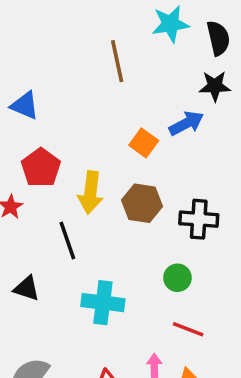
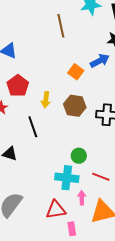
yellow arrow: (90, 193) -> (46, 100), size x0.7
green circle: (177, 278) -> (79, 156), moved
cyan cross: (103, 303) -> (67, 178), moved

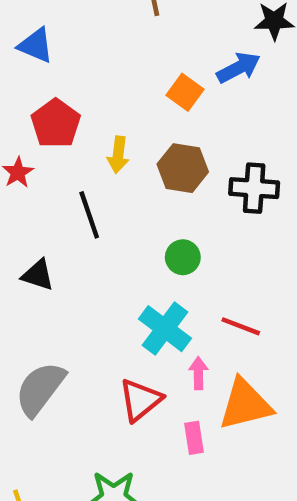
green circle: (79, 156) -> (183, 257), moved
cyan cross: (67, 178) -> (165, 329), turned 30
red triangle: (56, 210) -> (140, 400), turned -30
pink rectangle: (72, 229) -> (194, 438), moved

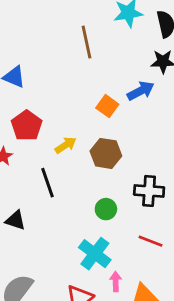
yellow arrow: (118, 155) -> (66, 145), turned -130
black cross: (254, 188) -> (149, 191), moved
red line: (241, 326) -> (150, 241), moved

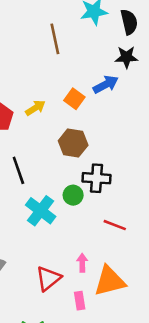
yellow arrow: (66, 145) -> (35, 108), moved
black cross: (149, 191) -> (97, 178), moved
cyan cross: (95, 254) -> (41, 211), moved

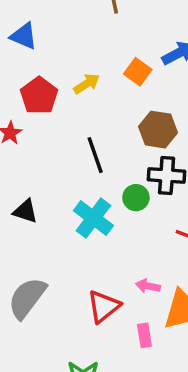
brown hexagon: (73, 143) -> (158, 130), moved
black line: (18, 170) -> (95, 155), moved
pink arrow: (82, 263) -> (148, 286), turned -78

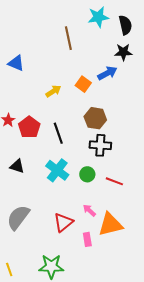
red pentagon: (39, 96) -> (29, 127), moved
green circle: (136, 198) -> (87, 174), moved
pink arrow: (148, 286) -> (89, 210), turned 32

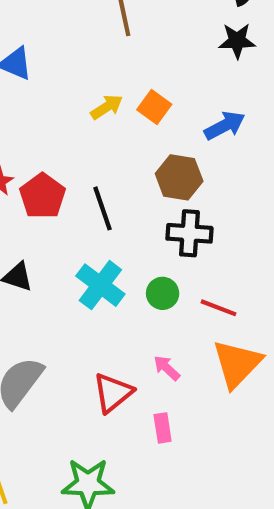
blue arrow: (107, 73) -> (225, 126), moved
yellow arrow: (53, 91) -> (107, 107), moved
orange triangle: (110, 224) -> (237, 364), moved, turned -32

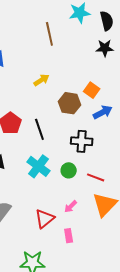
orange square: (154, 107) -> (92, 90), moved
blue arrow: (225, 126) -> (103, 112), moved
brown hexagon: (179, 177) -> (70, 103), moved
pink arrow: (167, 368) -> (71, 207), turned -88

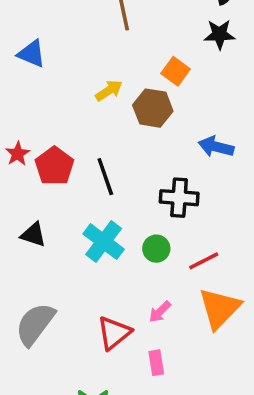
orange square: (92, 90) -> (176, 71), moved
brown hexagon: (70, 103) -> (153, 108), moved
blue arrow: (103, 112) -> (216, 147), turned -138
red line: (96, 177) -> (204, 261), turned -48

